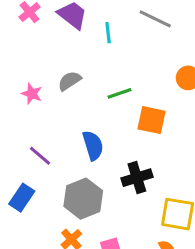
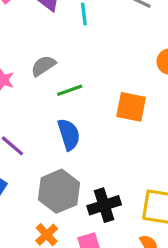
green line: (119, 93) -> (70, 90), moved
black cross: (137, 178) -> (104, 205), moved

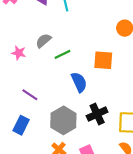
blue semicircle: (69, 134) -> (79, 82), moved
black cross: (104, 205) -> (97, 114), moved

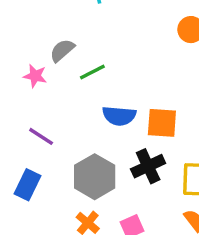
pink star: (19, 53) -> (35, 76), moved
orange square: (103, 60) -> (162, 123), moved
blue semicircle: (79, 82) -> (119, 116), turned 120

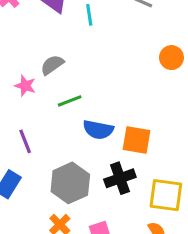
green line: (92, 72) -> (70, 101), moved
purple line: (41, 136) -> (25, 141), turned 30

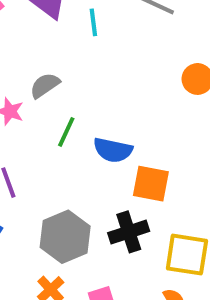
green line: (70, 101) -> (66, 132), turned -45
blue semicircle: (98, 130) -> (113, 150), moved

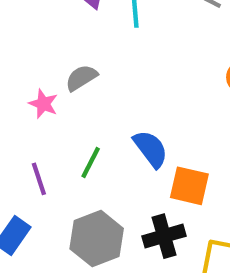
green line: (66, 132) -> (91, 162), moved
blue semicircle: (113, 150) -> (151, 149), turned -141

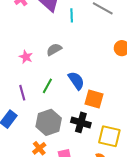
gray semicircle: (81, 78) -> (54, 49), moved
black cross: (164, 236) -> (81, 122), turned 30

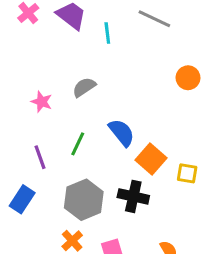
orange square: (94, 99) -> (151, 159), turned 30
yellow square: (109, 136) -> (187, 173), moved, size x0.6

